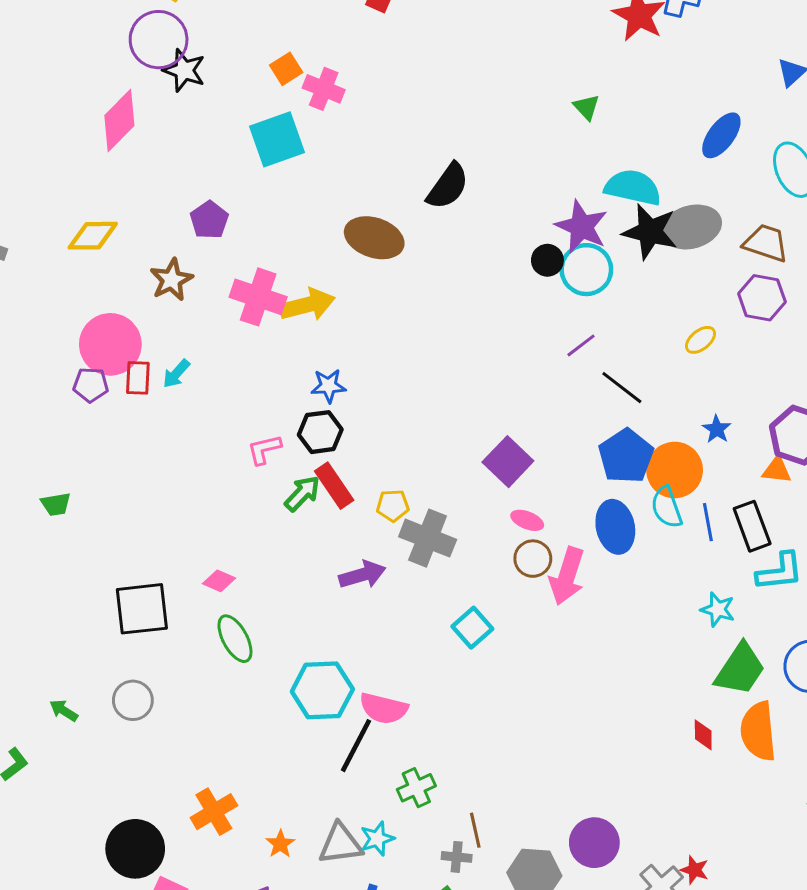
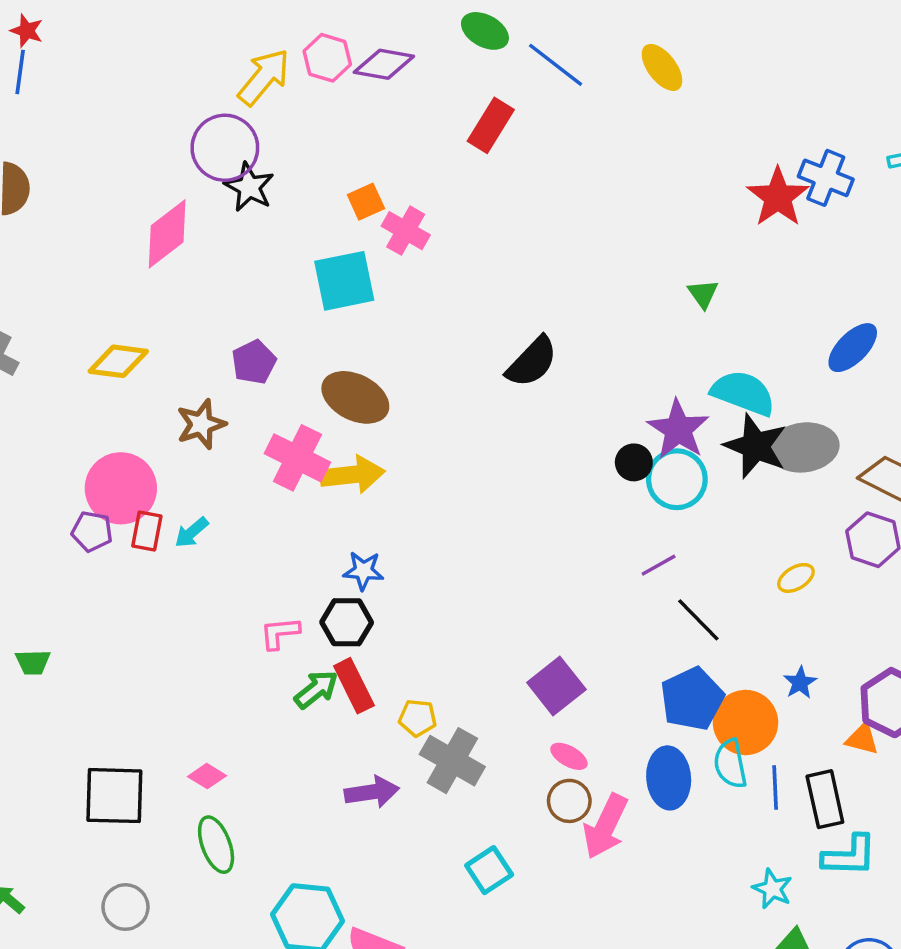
brown ellipse: (374, 238) -> (355, 397), moved
gray circle: (133, 700) -> (125, 907), moved

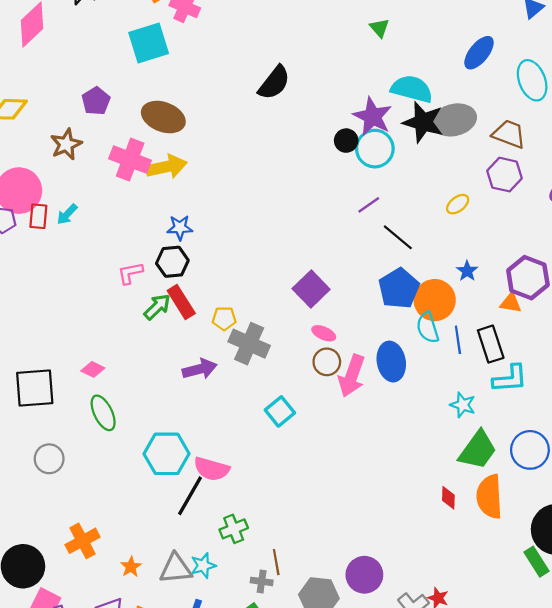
blue ellipse: (669, 778) -> (391, 362), moved

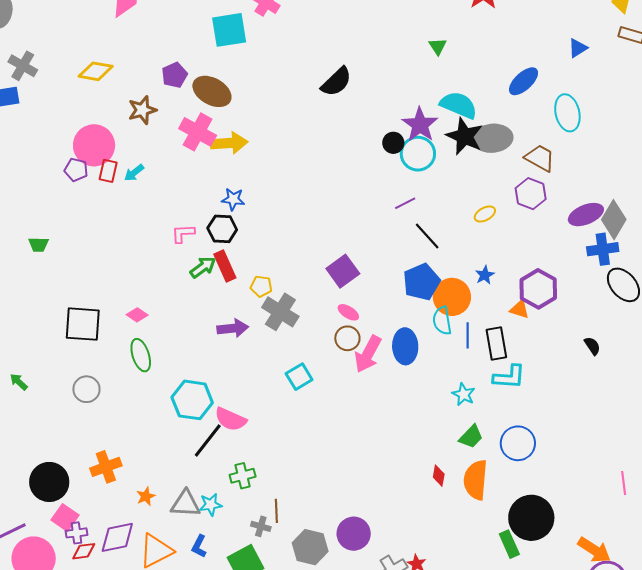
brown ellipse: (163, 117) -> (212, 91), moved
green trapezoid: (478, 450) -> (471, 437), size x0.7

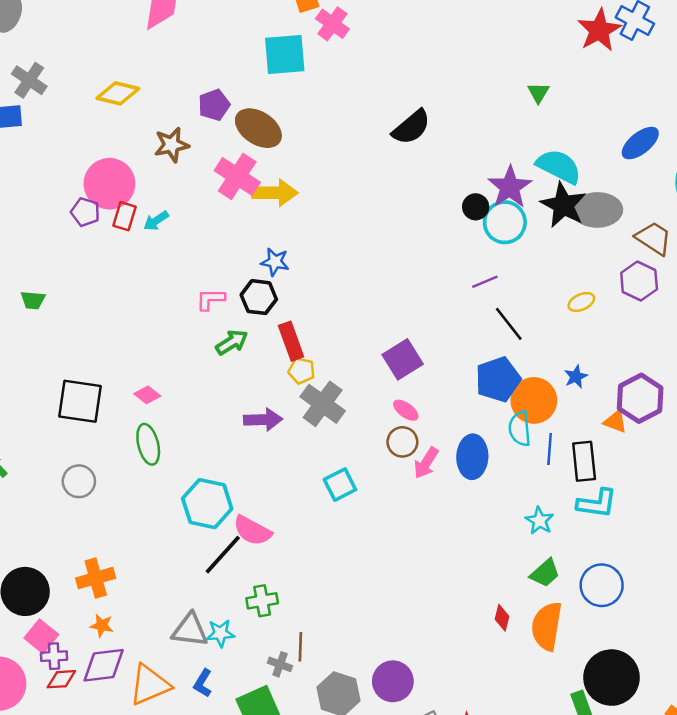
red rectangle: (225, 266) -> (291, 341), moved
pink arrow: (368, 354) -> (426, 463), size x0.7
orange star: (146, 496) -> (102, 626), moved, turned 30

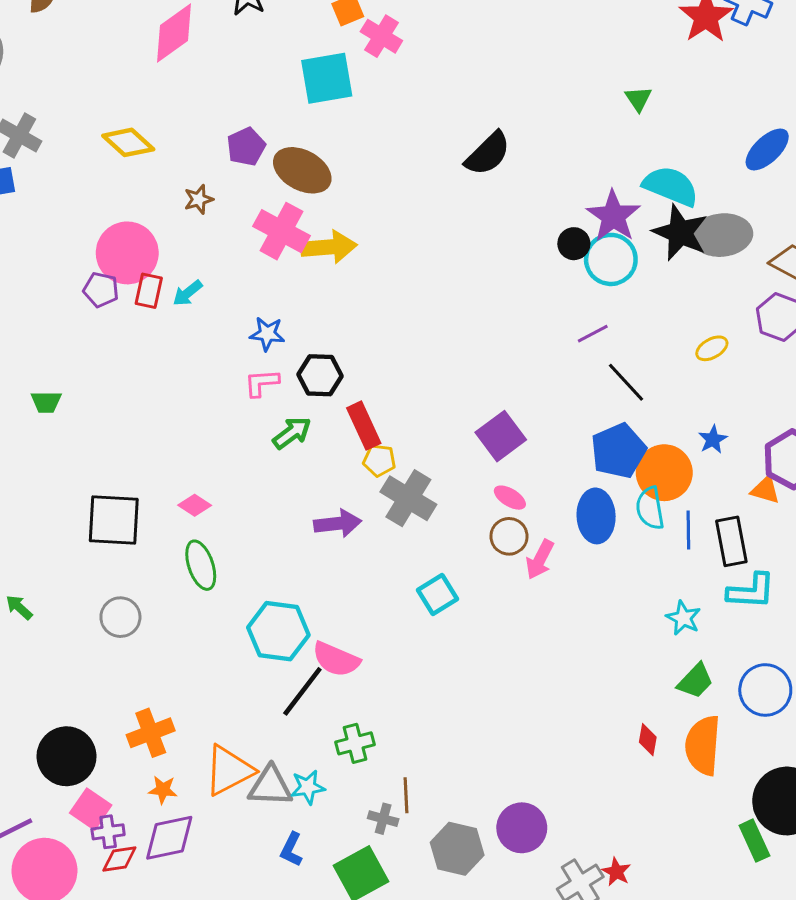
yellow diamond: (118, 93) -> (128, 142), turned 33
brown star: (172, 145) -> (199, 199), size x0.7
blue star: (275, 262) -> (267, 334), moved
blue ellipse: (472, 457) -> (596, 516), moved
orange triangle: (150, 685) -> (229, 770), moved

